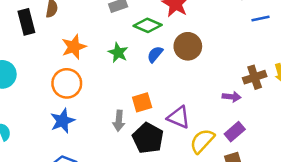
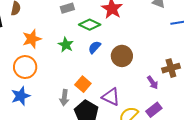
brown circle: (188, 46) -> (122, 56), moved
purple arrow: (232, 97) -> (153, 83), turned 48
orange square: (142, 102) -> (83, 84), turned -35

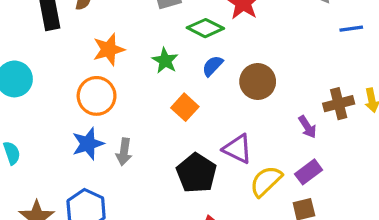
orange square: (83, 84) -> (185, 107), moved
gray arrow: (64, 98) -> (124, 152), moved

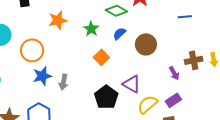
blue line: (351, 29) -> (185, 17), moved
orange circle: (97, 96) -> (32, 50), moved

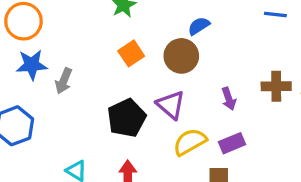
blue semicircle: (119, 34) -> (199, 26), moved
brown circle: (146, 44) -> (181, 56), moved
purple arrow: (174, 73) -> (229, 99), moved

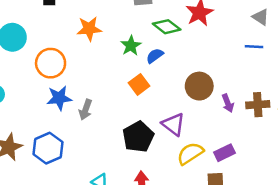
blue semicircle: (199, 26) -> (155, 56), moved
brown circle: (181, 56) -> (199, 86), moved
purple arrow: (229, 99) -> (228, 103), moved

